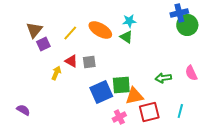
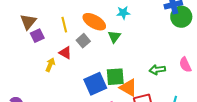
yellow line: (70, 33) -> (64, 25), turned -56
green triangle: (126, 37) -> (114, 37), moved, turned 32
gray square: (89, 62) -> (83, 41), moved, turned -32
orange triangle: (134, 96) -> (128, 88), turned 42

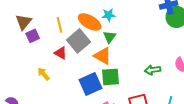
cyan star: (123, 13) -> (109, 15), moved
gray square: (83, 41) -> (79, 41), size x1.6
yellow arrow: (50, 65) -> (44, 74), moved, turned -64
orange triangle: (128, 88) -> (103, 56), moved

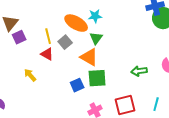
yellow line: (60, 25) -> (48, 36), moved
gray square: (79, 41) -> (65, 42), size x0.6
blue square: (91, 84) -> (77, 85), size x0.6

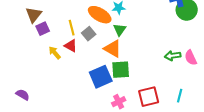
green arrow: (139, 71) -> (173, 56), moved
yellow arrow: (30, 75) -> (55, 53), moved
blue square: (77, 85) -> (101, 77), size x1.6

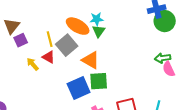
green triangle: (120, 30) -> (99, 31), moved
gray square: (89, 34) -> (67, 45), size x1.5
green arrow: (173, 56) -> (163, 58), moved

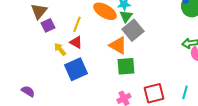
yellow line: (50, 39) -> (77, 24), turned 35
gray square: (67, 45) -> (133, 30), moved
blue square: (79, 88) -> (76, 69), moved

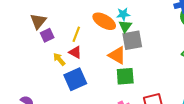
gray square: (133, 30) -> (132, 40), turned 30

